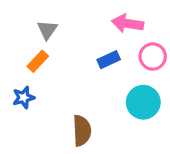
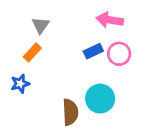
pink circle: (153, 57) -> (119, 54), moved
cyan circle: (143, 102) -> (100, 99), moved

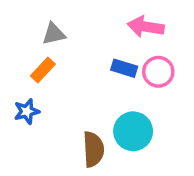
gray triangle: (40, 25) -> (54, 34), turned 42
blue rectangle: (93, 51) -> (124, 68), turned 42

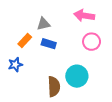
gray triangle: (54, 34) -> (43, 24), moved
blue rectangle: (124, 68) -> (49, 44), moved

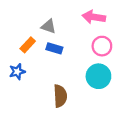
gray triangle: (43, 24) -> (49, 26), turned 32
cyan circle: (77, 76) -> (98, 76), moved

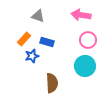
gray triangle: (49, 26) -> (38, 16), moved
blue star: (17, 72) -> (32, 56), moved

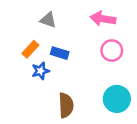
cyan circle: (85, 66) -> (117, 99), moved

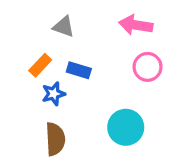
cyan circle: (117, 99) -> (126, 127), moved
brown semicircle: (66, 105) -> (55, 139), moved

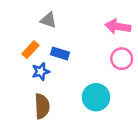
pink arrow: (136, 25) -> (118, 27), moved
pink circle: (148, 67) -> (122, 59), moved

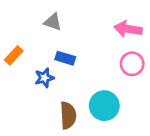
orange rectangle: (30, 50) -> (14, 55), moved
brown semicircle: (42, 106) -> (68, 115), moved

